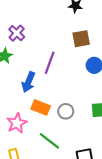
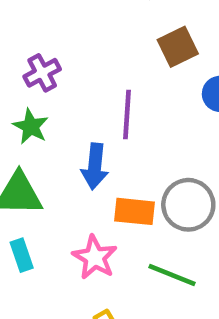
purple cross: (17, 33) -> (42, 73), turned 35
gray circle: (66, 111) -> (188, 205), size x1.5

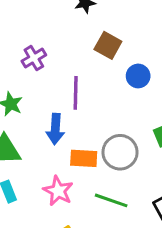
brown square: (178, 47) -> (108, 45), turned -32
purple cross: (42, 73) -> (34, 58), moved

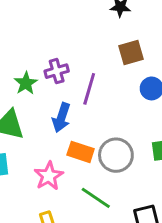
brown square: (108, 45) -> (131, 52), turned 30
purple cross: (34, 58) -> (57, 71), moved

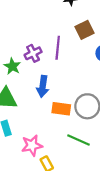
purple line: (89, 89) -> (58, 48), moved
pink star: (49, 176) -> (32, 145), moved, turned 30

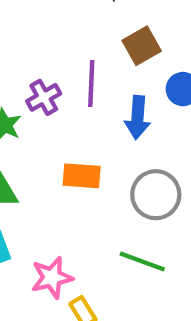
blue arrow: (43, 86) -> (138, 118), moved
orange rectangle: (61, 109) -> (82, 176), moved

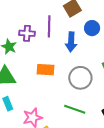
purple cross: (44, 97) -> (27, 33), turned 35

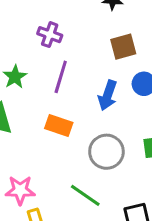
purple line: (49, 26) -> (61, 77), moved
purple cross: (27, 33) -> (50, 35), moved

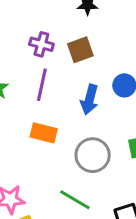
purple cross: (50, 35) -> (41, 44), moved
brown square: (123, 47) -> (80, 50), moved

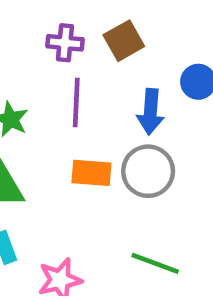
gray circle: (93, 155) -> (148, 171), moved

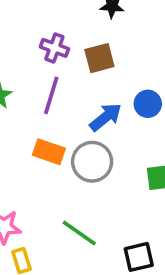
blue arrow: (150, 112) -> (106, 117), turned -148

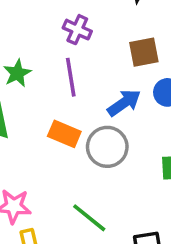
brown square: (99, 58) -> (144, 52), moved
purple line: (51, 95) -> (71, 77), turned -30

